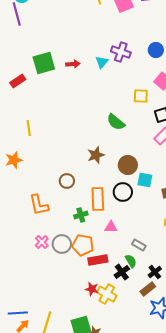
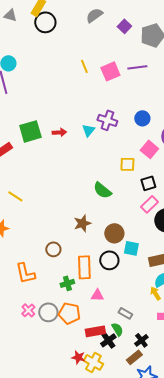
yellow line: (29, 128) -> (15, 196), turned -49
red rectangle: (98, 260) -> (95, 331), moved

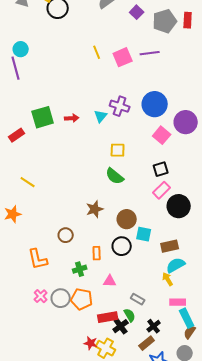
blue circle: (142, 118) -> (155, 104), size x1.6
yellow square: (127, 164) -> (118, 150), moved
orange rectangle: (84, 267) -> (97, 253), size x0.6

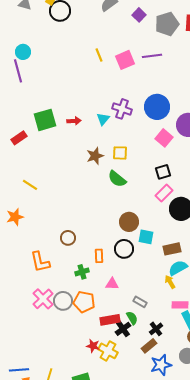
brown star: (95, 209) -> (95, 156), moved
pink cross: (41, 296) -> (43, 299), size x1.5

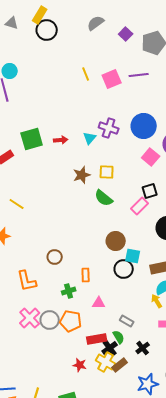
pink rectangle: (164, 193) -> (140, 206), moved
black circle: (124, 249) -> (124, 269), moved
brown rectangle: (149, 346) -> (120, 365), moved
yellow cross: (108, 351) -> (106, 362), moved

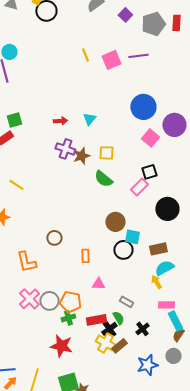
purple cross: (109, 128) -> (65, 149), moved
green square: (32, 139) -> (14, 120), moved, size x0.7
green cross: (69, 291) -> (68, 318), moved
red star: (80, 365) -> (61, 346), moved, size x1.6

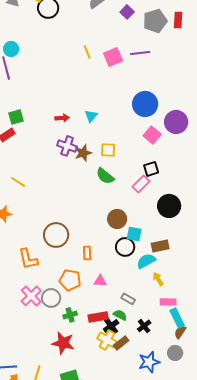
brown circle: (54, 238) -> (56, 235), size x1.6
cyan semicircle: (164, 268) -> (146, 261), moved
orange pentagon: (70, 302) -> (70, 280), moved
green semicircle: (118, 318) -> (120, 315), turned -32

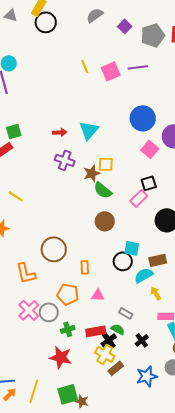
cyan triangle: (91, 116) -> (89, 130), size x1.5
brown star: (83, 153) -> (92, 173), moved
brown circle: (117, 219) -> (105, 221), moved
brown rectangle: (121, 343) -> (116, 368), moved

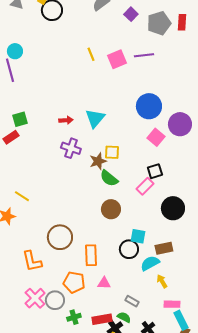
yellow line: (16, 196) -> (22, 196), moved
orange rectangle: (85, 267) -> (91, 255), size x1.5

